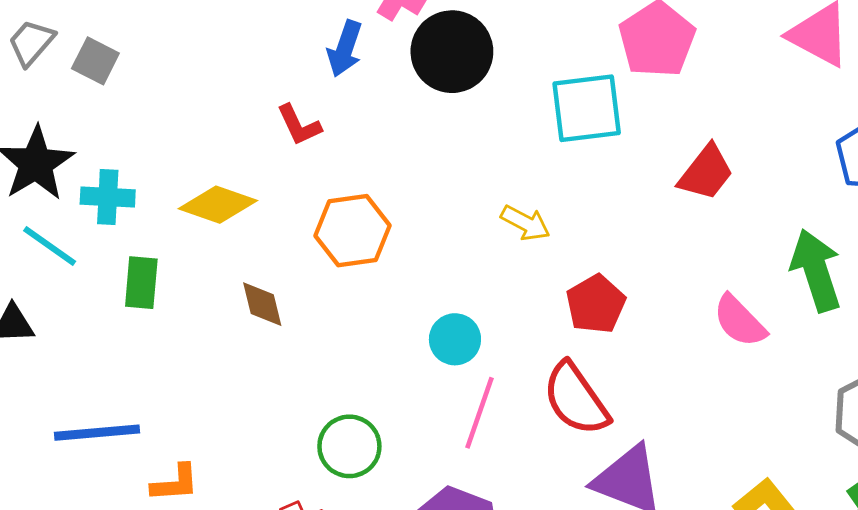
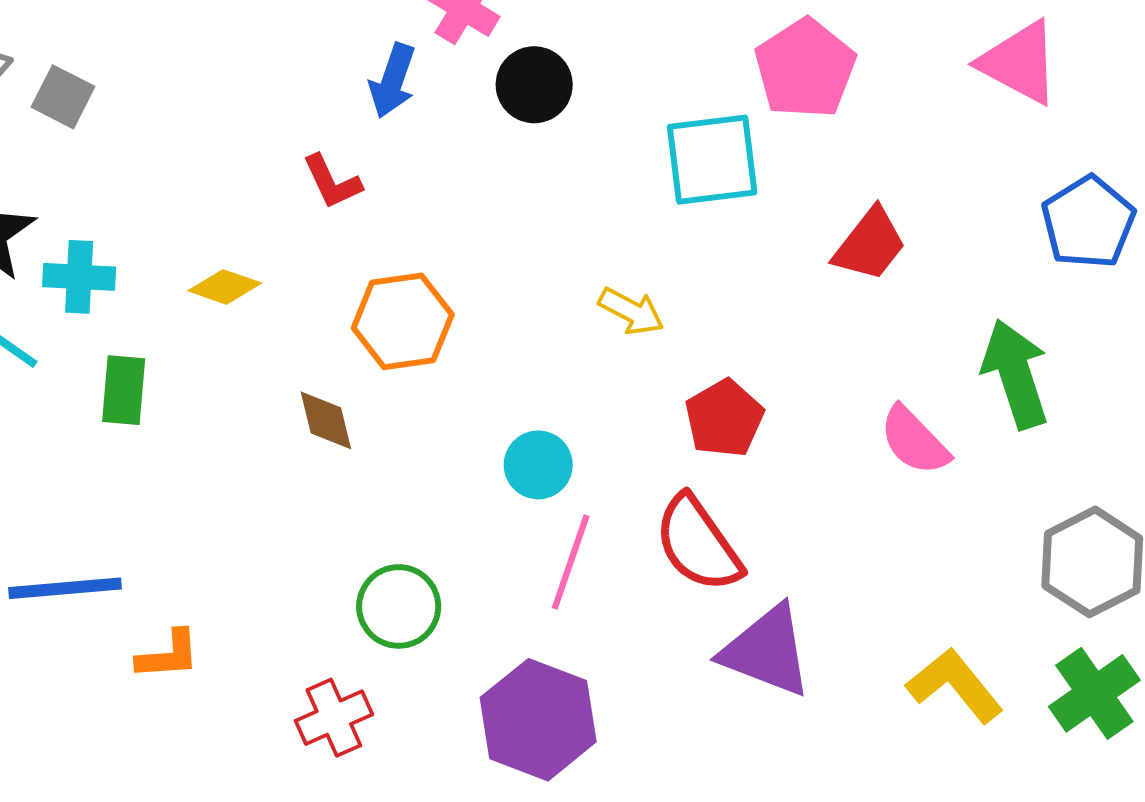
black circle: (452, 52) -> (534, 85), size x0.7
yellow diamond: (218, 205) -> (225, 287), size x0.7
brown diamond: (262, 304) -> (326, 420), moved

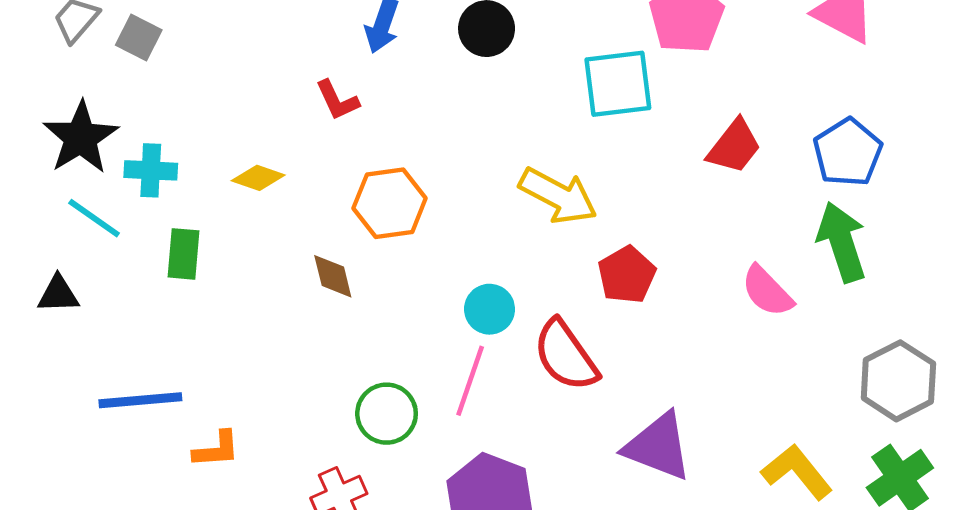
blue pentagon: (1088, 222) -> (848, 152), moved
yellow arrow: (631, 311) -> (558, 196), size x1.6
red semicircle: (698, 544) -> (566, 355), moved
pink line: (571, 562) -> (470, 381), moved

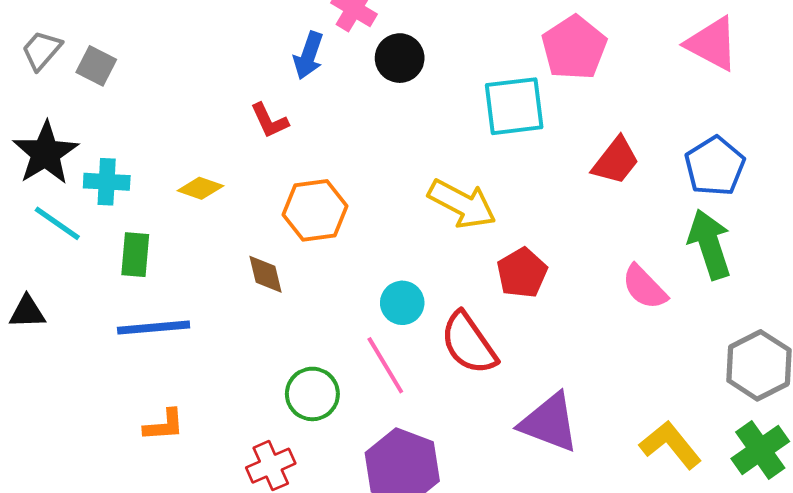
black triangle: (58, 294) -> (27, 312), moved
pink line: (470, 381) -> (385, 365), turned -50
blue line: (140, 400) -> (154, 328), moved

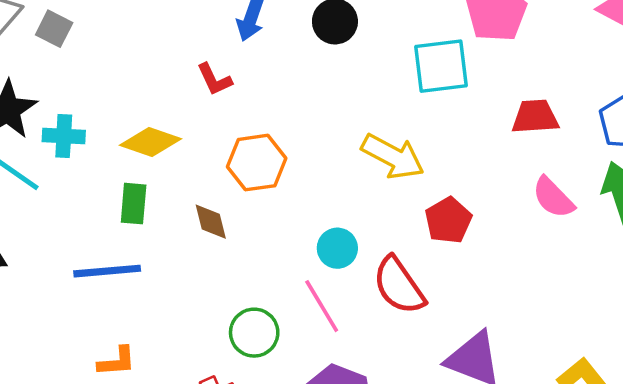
red trapezoid: (616, 161) -> (535, 117), turned -132
yellow diamond: (200, 188) -> (150, 142), size x1.4
green rectangle: (135, 255) -> (134, 204), moved
pink semicircle: (644, 287) -> (553, 198), moved

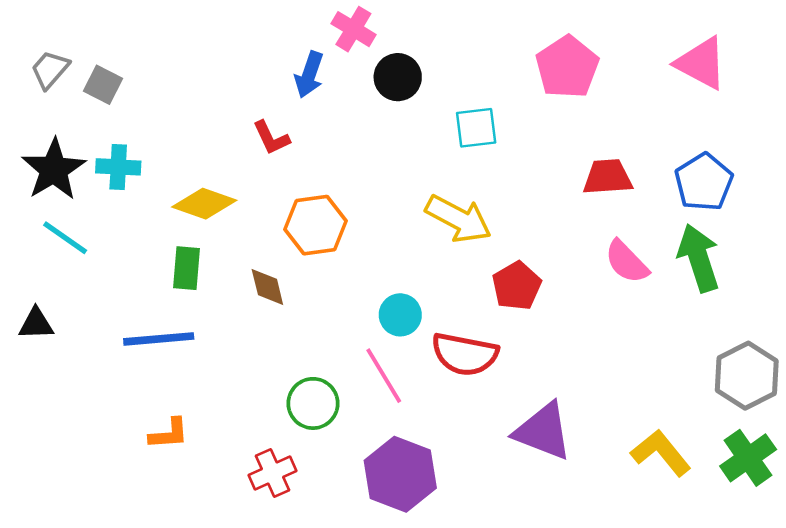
cyan square: (441, 66) -> (476, 128), moved, size x0.7
cyan cross: (64, 136) -> (118, 167), moved
red semicircle: (399, 286) -> (465, 354), turned -44

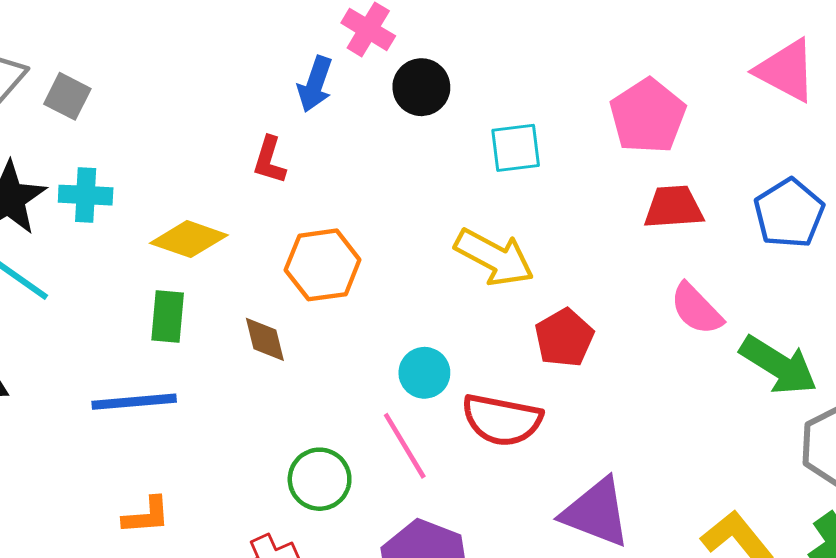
pink pentagon: (567, 67) -> (648, 116), moved
red L-shape: (271, 138) -> (269, 160), turned 42
green arrow: (699, 258) -> (778, 365), moved, turned 140

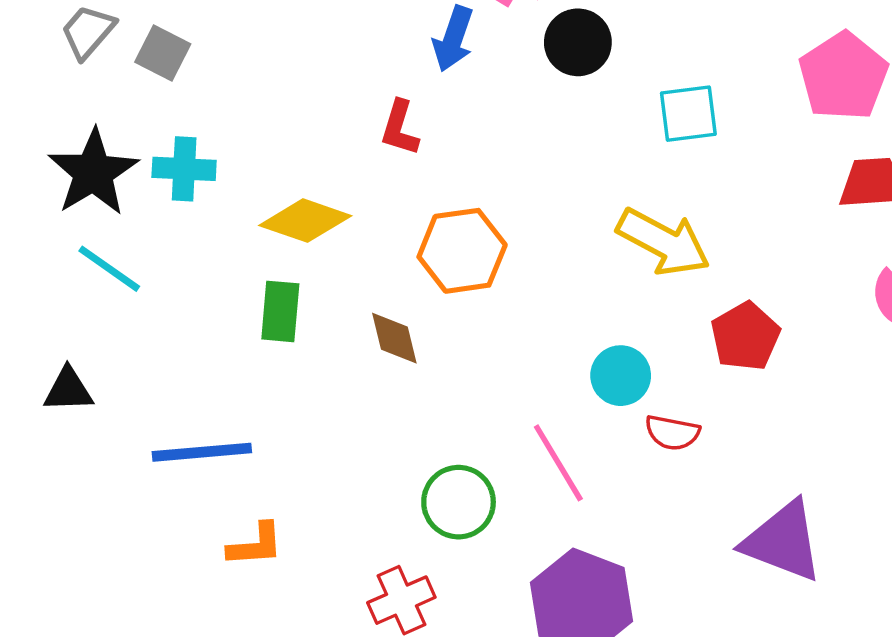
cyan circle: (424, 373) -> (621, 376), moved
blue line: (134, 402) -> (202, 452), moved
red semicircle: (502, 420) -> (672, 433), size x0.6

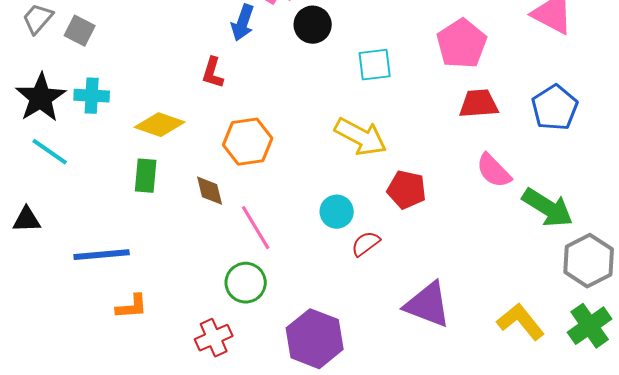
red pentagon: (745, 336) -> (407, 190), turned -30
red semicircle: (672, 433) -> (366, 244), turned 132
pink line: (558, 463) -> (256, 228), moved

